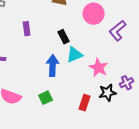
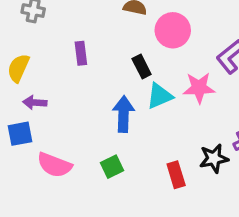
pink circle: (94, 14) -> (173, 30), moved
pink star: (99, 68) -> (199, 88), moved, turned -30
red rectangle: (85, 103) -> (176, 175), turned -35

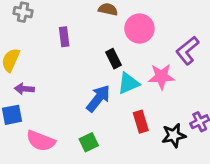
purple rectangle: (81, 53) -> (64, 37), moved
blue arrow: (123, 114) -> (98, 98), turned 36
red rectangle: (176, 175) -> (141, 122), moved

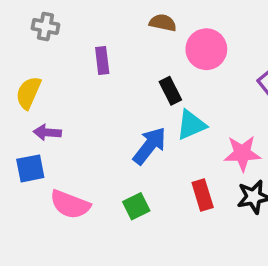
pink star: (161, 76) -> (242, 153), moved
red rectangle: (141, 122) -> (203, 195), moved

